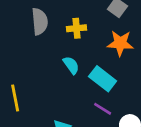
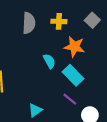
yellow cross: (77, 28) -> (59, 21), moved
orange star: (120, 43) -> (74, 47), moved

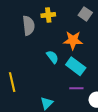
yellow cross: (59, 21) -> (48, 15), moved
purple line: (70, 99) -> (76, 88), turned -32

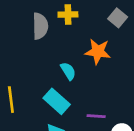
cyan rectangle: (76, 66) -> (57, 101), moved

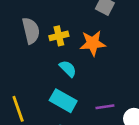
yellow cross: (68, 14) -> (59, 36), moved

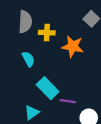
cyan semicircle: (68, 69) -> (28, 59), moved
cyan rectangle: (63, 101) -> (48, 88), moved

